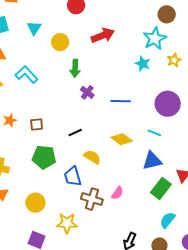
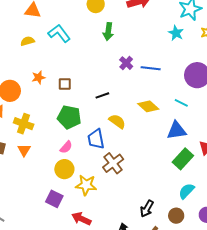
purple cross: (87, 92) -> (126, 63), moved
pink semicircle: (117, 193) -> (66, 147), moved
brown cross: (92, 199) -> (113, 163), turned 30
yellow circle: (35, 203) -> (64, 169), moved

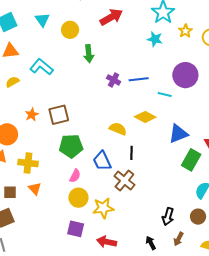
brown square: (65, 84) -> (59, 115), size x1.5
black line: (102, 95) -> (132, 153), moved, turned -56
cyan line: (181, 103) -> (165, 95), moved
yellow semicircle: (117, 121) -> (118, 129), moved

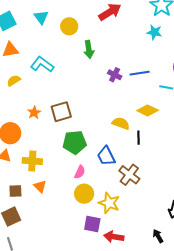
black line: (132, 153) -> (138, 138), moved
yellow star: (103, 208) -> (109, 203), turned 30
purple square: (76, 229) -> (92, 224), moved

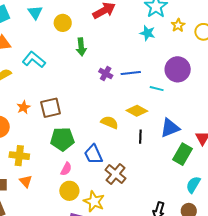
black line: (138, 138) -> (140, 137), moved

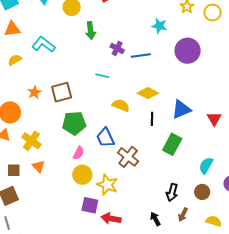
cyan star: (147, 33) -> (159, 26), moved
purple cross: (106, 74) -> (117, 48), moved
cyan line: (157, 89) -> (102, 76), moved
green rectangle: (182, 154) -> (172, 144), moved
yellow cross: (19, 156) -> (31, 141), turned 30

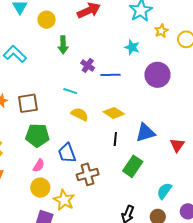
yellow semicircle: (121, 105) -> (80, 114), moved
brown cross: (128, 157) -> (88, 174), turned 30

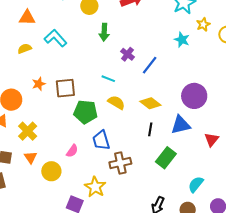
cyan star: (132, 47) -> (182, 40), moved
blue line: (110, 75) -> (150, 65), turned -54
purple circle: (157, 75) -> (194, 96), moved
green pentagon: (37, 135) -> (85, 112), moved
yellow circle: (40, 188) -> (51, 171), moved

